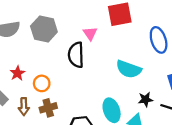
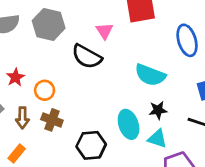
black semicircle: (76, 55) -> (87, 56), turned -60
black star: (145, 100) -> (158, 110), moved
brown cross: (48, 108) -> (52, 120), turned 35

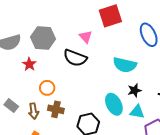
red star: (15, 77) -> (29, 64), moved

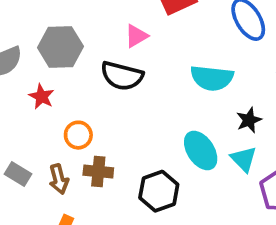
pink triangle: (86, 37) -> (136, 36), turned 48
black star: (134, 90) -> (249, 120), moved
cyan triangle: (137, 112) -> (244, 159), turned 42

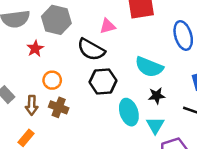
black star: (249, 120) -> (157, 96), moved
black hexagon: (159, 191) -> (103, 81), moved

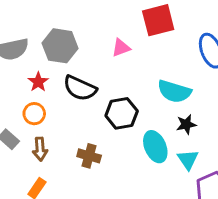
black semicircle: (91, 49) -> (80, 88), moved
orange circle: (52, 80) -> (34, 114), moved
brown cross: (59, 107) -> (89, 156), moved

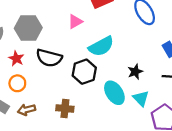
cyan semicircle: (174, 91) -> (101, 46), moved, turned -35
brown arrow: (40, 149) -> (26, 110), turned 90

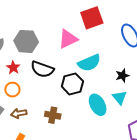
pink triangle: (75, 22) -> (68, 39), size x1.5
black star: (135, 72) -> (122, 76), moved
cyan triangle: (141, 98) -> (120, 98), moved

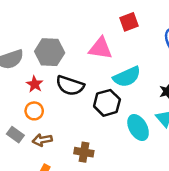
red square: (92, 18) -> (129, 22), size x0.7
pink triangle: (68, 39) -> (101, 48), turned 35
brown cross: (53, 115) -> (84, 152), moved

